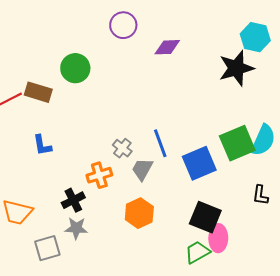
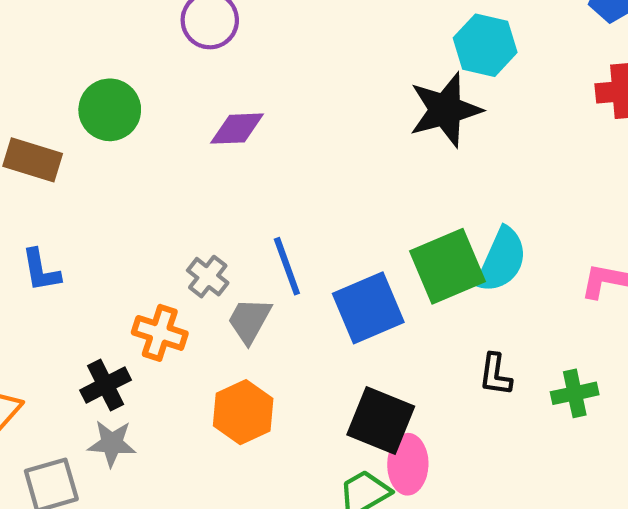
purple diamond: (167, 47) -> (237, 129), moved
orange cross: (99, 175) -> (160, 333), turned 35

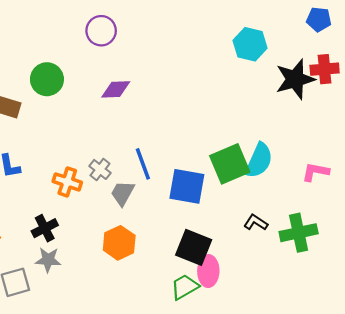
black star: (445, 110) -> (295, 79), moved
blue square: (368, 308) -> (187, 186), turned 33
orange cross: (160, 333) -> (67, 182), moved
black L-shape: (495, 375) -> (256, 223), turned 115
green cross: (575, 393) -> (299, 233), size x1.5

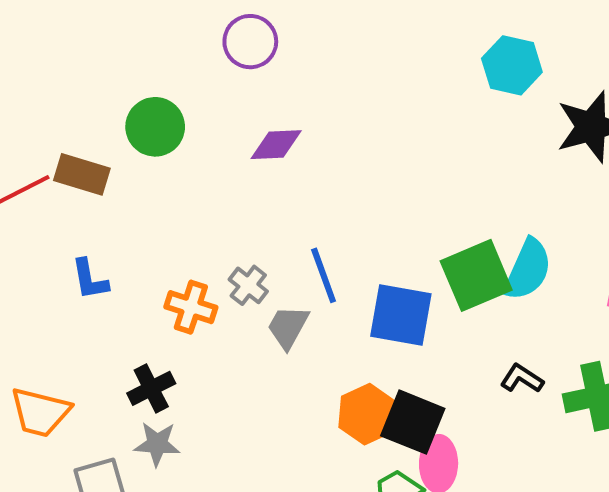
orange hexagon: (119, 243) -> (367, 414), moved

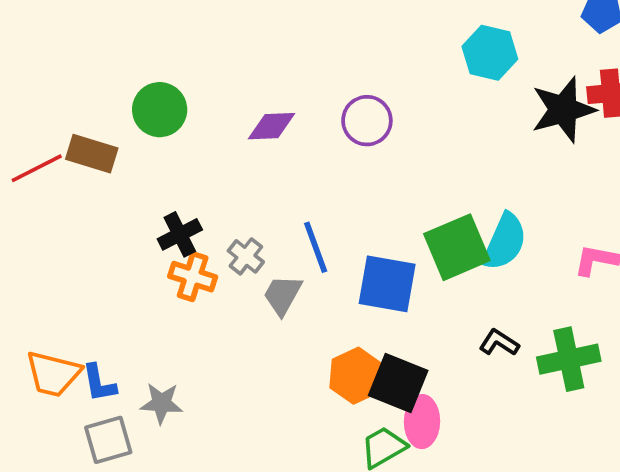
purple circle: (250, 42) -> (367, 121), moved
blue L-shape: (90, 279) -> (99, 383), moved
black cross: (151, 388) -> (180, 234), moved

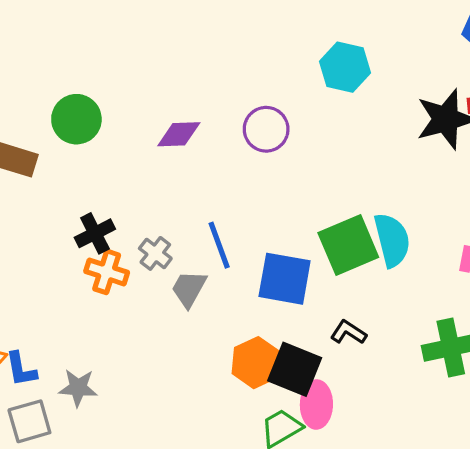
cyan hexagon: (490, 53) -> (345, 67), moved
cyan semicircle: (505, 242) -> (392, 240), turned -38
black L-shape: (499, 343) -> (348, 332), moved

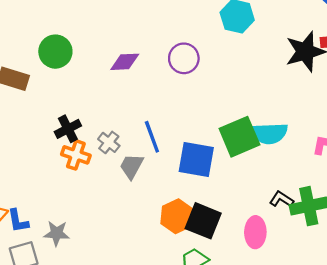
cyan semicircle: (392, 240) -> (269, 133), turned 102
black L-shape: (348, 332) -> (281, 199), moved
pink ellipse: (316, 405) -> (255, 232), moved

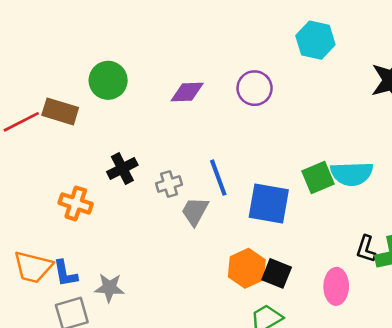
green square: (239, 137) -> (318, 178), size x0.7
gray cross: (109, 142) -> (169, 184), turned 35
orange cross: (76, 155) -> (76, 203), moved
black L-shape: (281, 199) -> (366, 249), turned -105
black square: (203, 221) -> (277, 273), size x0.7

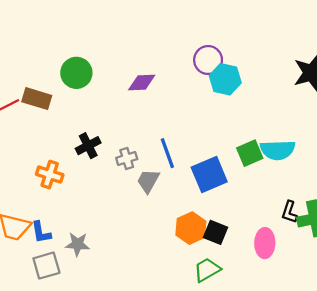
cyan hexagon: (315, 40) -> (225, 79), moved
purple circle: (255, 88) -> (208, 60), moved
blue square: (269, 203) -> (209, 175), turned -33

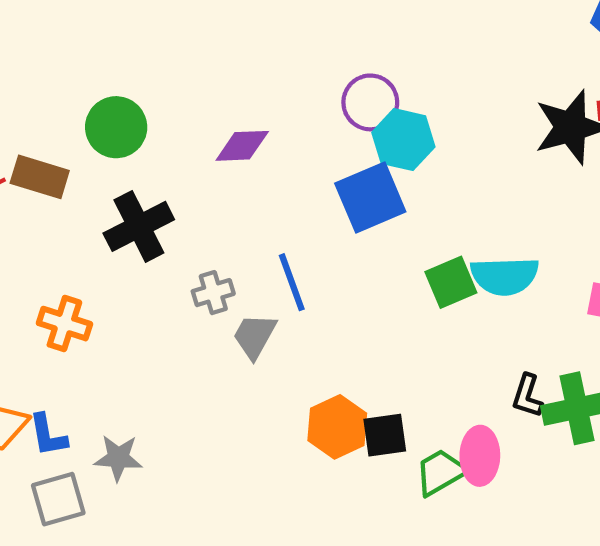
black cross: (88, 146) -> (139, 226), moved, size x1.4
blue square: (209, 175) -> (370, 197), moved
black square: (216, 232) -> (385, 435), turned -30
green trapezoid: (207, 270) -> (441, 472), moved

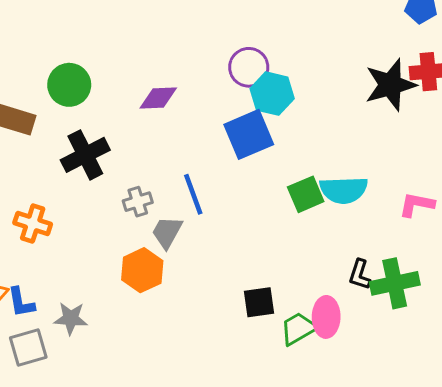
orange hexagon: (337, 427) -> (142, 270), moved

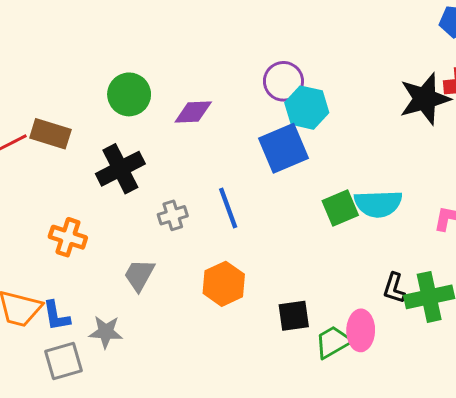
green circle: (69, 85) -> (129, 94), moved
gray trapezoid: (167, 232) -> (139, 275), moved
orange hexagon: (142, 270) -> (224, 284), moved

